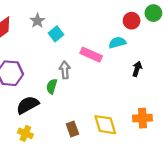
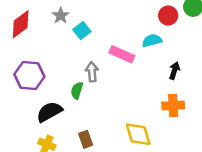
orange cross: (142, 118) -> (173, 106), moved
brown rectangle: (72, 129) -> (86, 139), moved

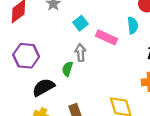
cyan square: (82, 31) -> (80, 23), moved
cyan semicircle: (152, 41) -> (133, 25), turned 98

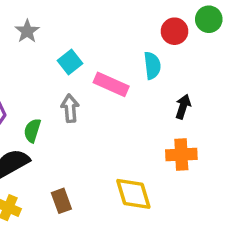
green semicircle: (67, 69) -> (32, 131), moved

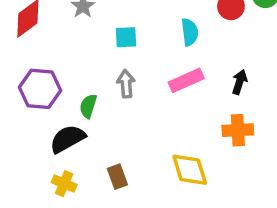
cyan square: (70, 62) -> (126, 37), turned 35
cyan semicircle: (152, 65) -> (190, 32), moved
pink rectangle: (111, 84) -> (186, 80), moved, turned -48

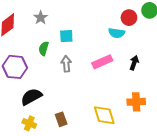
cyan semicircle: (190, 32) -> (117, 33), moved, turned 105
green semicircle: (88, 106) -> (44, 48), moved
orange cross: (238, 130) -> (136, 102), moved

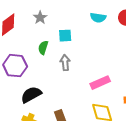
cyan semicircle: (117, 33) -> (98, 18), moved
pink rectangle: (102, 62) -> (100, 83), moved

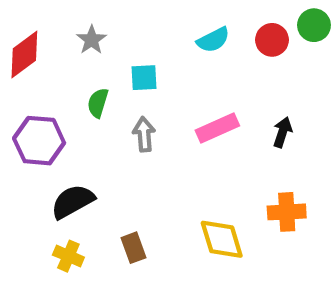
cyan semicircle: (98, 18) -> (213, 40), turned -35
pink rectangle: (100, 83) -> (217, 128), moved

